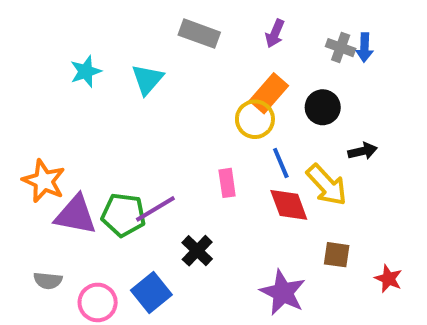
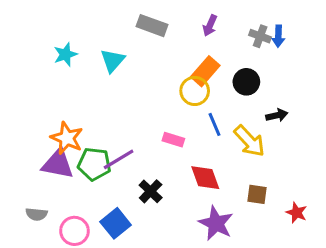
orange star: (44, 181) -> (67, 138), moved
pink rectangle: (227, 183) -> (173, 140), turned -65
red diamond: (289, 205) -> (205, 178), moved

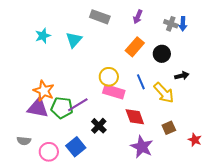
yellow circle: (195, 91) -> (109, 77), moved
pink rectangle: (173, 140) -> (114, 92), size x1.5
brown square: (257, 194) -> (169, 128), turned -32

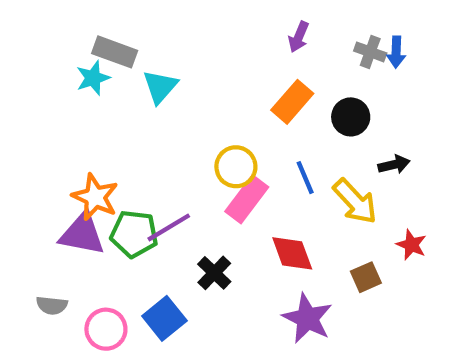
gray rectangle: (100, 17) -> (115, 52), moved
pink rectangle: (114, 92) -> (247, 199), turned -70
red star: (195, 140) -> (411, 245), moved

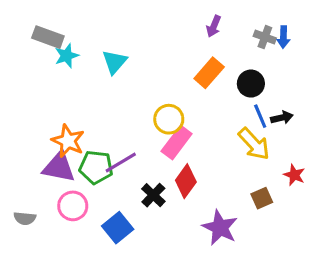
gray rectangle: (115, 52) -> (48, 37), moved
blue line: (305, 178) -> (260, 116), moved
red diamond: (292, 253) -> (186, 181), moved, turned 56
gray semicircle: (52, 305) -> (25, 218), moved
pink circle: (106, 329) -> (73, 206), moved

